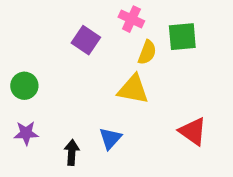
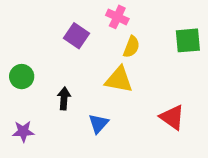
green square: (182, 37) -> (188, 40), moved
purple star: (26, 133) -> (23, 131), moved
black arrow: (72, 152) -> (64, 98), moved

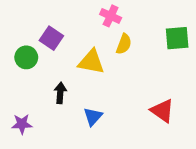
purple square: (77, 36) -> (51, 38), moved
green circle: (22, 77) -> (26, 57), moved
yellow triangle: (119, 80) -> (91, 62), moved

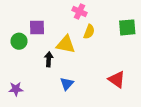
purple square: (51, 38) -> (37, 27), turned -35
black arrow: (60, 93) -> (49, 59), moved

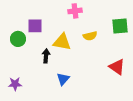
pink cross: (80, 11) -> (75, 11), turned -32
yellow semicircle: (89, 32) -> (90, 36), moved, turned 56
red triangle: (117, 79) -> (117, 67), moved

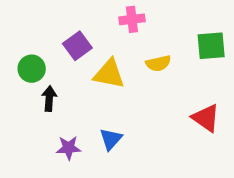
purple square: (35, 26) -> (77, 46), moved, turned -35
black arrow: (46, 56) -> (49, 99), moved
purple star: (15, 84) -> (69, 148), moved

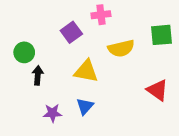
purple square: (77, 46) -> (71, 32), moved
yellow semicircle: (158, 63) -> (121, 48), size x1.4
yellow triangle: (109, 74) -> (86, 71), moved

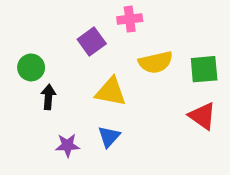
green square: (162, 35) -> (204, 69), moved

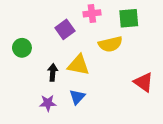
green square: (204, 69) -> (129, 18), moved
black arrow: (48, 97) -> (53, 72), moved

